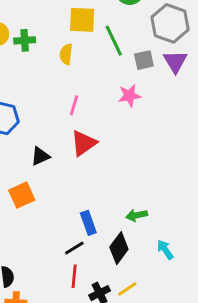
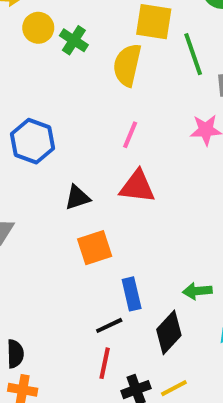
green cross: (25, 40) -> (74, 40), turned 30
yellow semicircle: (66, 54) -> (127, 65), size x1.5
red triangle: (84, 143) -> (137, 187), turned 36
orange square: (22, 195) -> (95, 248), moved

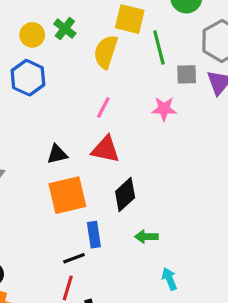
yellow circle: (38, 28) -> (32, 35), moved
blue hexagon: (33, 141) -> (28, 78), moved
orange square: (95, 248) -> (67, 195), size x1.4
black diamond: (169, 332) -> (125, 195), moved

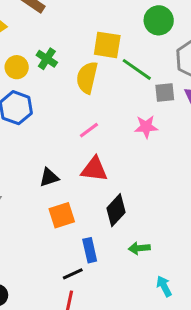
green line: (159, 48) -> (137, 69), turned -36
pink line: (103, 108) -> (89, 130), turned 30
orange square: (67, 195) -> (62, 215), size x0.7

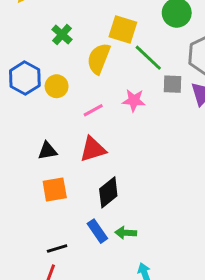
yellow circle: (17, 67) -> (57, 86), moved
pink star: (146, 127) -> (134, 100), moved
red triangle: (94, 169) -> (93, 149), turned -32
blue rectangle: (90, 250) -> (97, 231), moved, turned -30

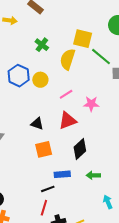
pink star: (134, 100) -> (91, 104), moved
black triangle: (47, 151) -> (37, 124), turned 32
blue rectangle: (97, 231) -> (62, 174), moved, turned -56

